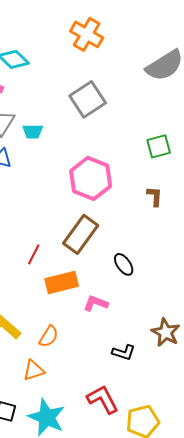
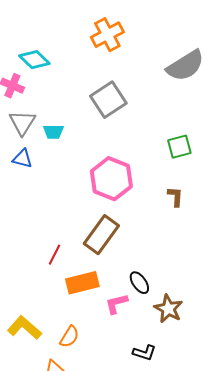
orange cross: (87, 34) -> (107, 35), turned 32
black ellipse: (124, 264) -> (139, 283), moved
pink L-shape: (96, 303) -> (116, 304), turned -35
brown star: (166, 332) -> (168, 309), moved

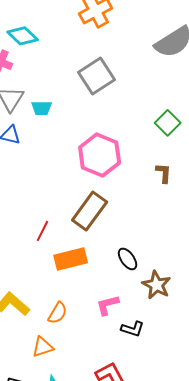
green square: (179, 147) -> (168, 123), turned -30
pink L-shape: (116, 304) -> (108, 305), moved

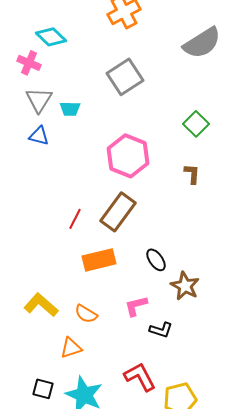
red line: (43, 231) -> (75, 219), moved
orange semicircle: (58, 313) -> (86, 314), turned 90

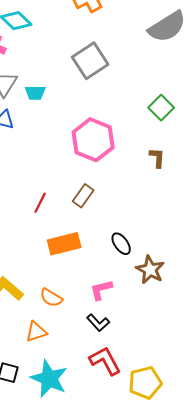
brown rectangle: (118, 212) -> (83, 196), size x0.6
black L-shape: (161, 330) -> (98, 323), moved, turned 30

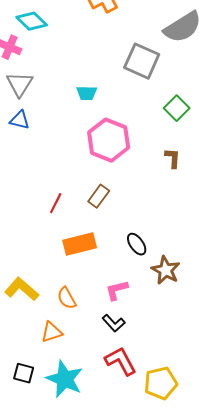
gray square: (90, 61) -> (142, 61), moved, turned -33
cyan trapezoid: (35, 93) -> (87, 93), moved
orange semicircle: (51, 298) -> (67, 298), turned 30

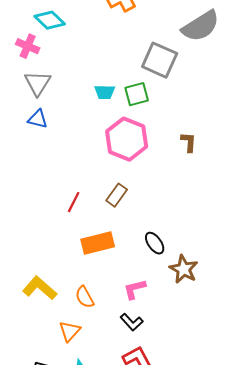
green square: (177, 108) -> (137, 94), moved, turned 30
brown L-shape: (173, 158) -> (189, 142), moved
orange triangle: (52, 332) -> (70, 331), turned -30

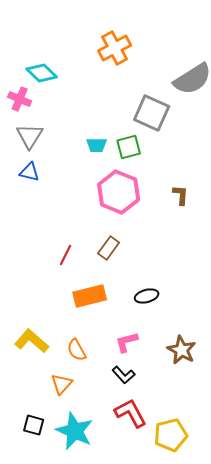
black ellipse: (155, 243) -> (147, 296), turned -70
brown star: (184, 269) -> (182, 350), moved

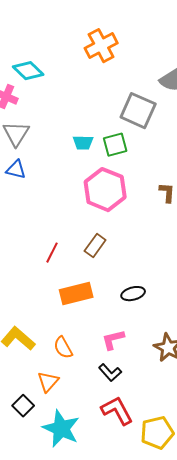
black square: (34, 425) -> (23, 406), moved, turned 30

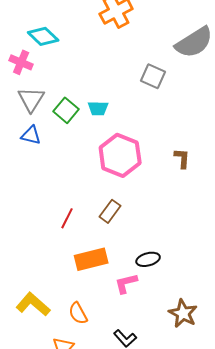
gray square: (138, 111) -> (153, 76), size x0.7
green square: (115, 145) -> (66, 110), moved, turned -35
pink L-shape: (113, 340) -> (126, 283), moved

